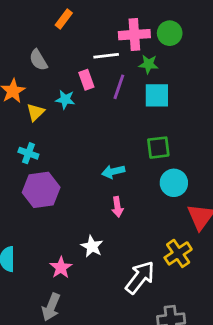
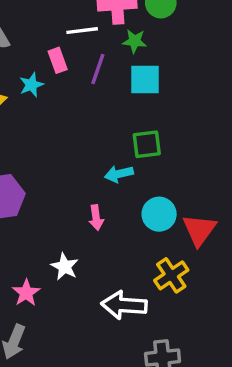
cyan star: (65, 100) -> (31, 85), turned -30
cyan arrow: (113, 172) -> (119, 174), moved
cyan circle: (174, 183) -> (159, 214), moved
white arrow: (140, 277) -> (124, 305), turned -124

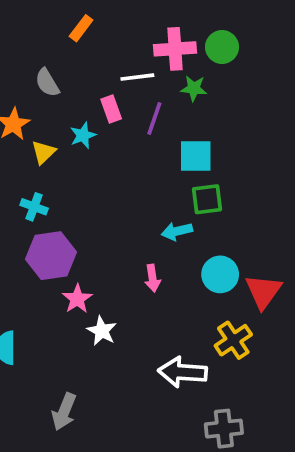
cyan square: (145, 80) -> (196, 156), moved
white star: (65, 267) -> (102, 331), moved
pink star: (26, 293) -> (77, 299), moved

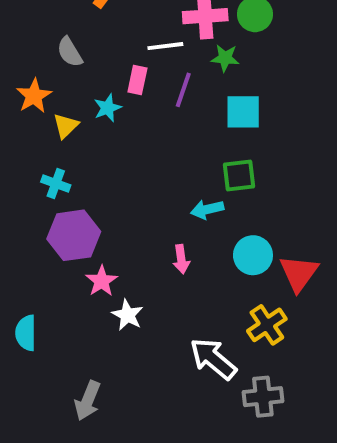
pink rectangle: (111, 109) -> (137, 80), turned 32
cyan square: (196, 156) -> (243, 112), moved
white arrow: (183, 372) -> (213, 359), turned 36
gray cross: (224, 429) -> (263, 397), moved

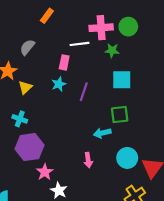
gray semicircle: (70, 52) -> (27, 47), turned 70
purple line: (183, 90) -> (84, 92), moved
cyan star: (108, 108) -> (59, 84), moved

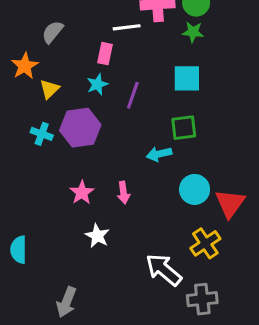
green star: (112, 50) -> (193, 32), moved
purple hexagon: (30, 147) -> (80, 128), moved
pink arrow: (88, 160) -> (124, 193), moved
pink star: (45, 172) -> (82, 193), moved

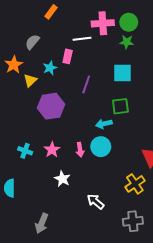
cyan star: (97, 84) -> (50, 68), moved
cyan cross: (42, 134) -> (25, 151), moved
cyan circle: (195, 189) -> (101, 147), moved
white arrow: (164, 270) -> (96, 202), moved, size x0.7

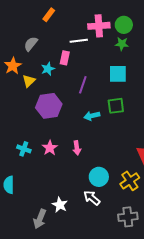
cyan arrow: (104, 124) -> (92, 116), moved
cyan circle: (101, 147) -> (99, 177), moved
white star: (62, 179) -> (60, 205), moved

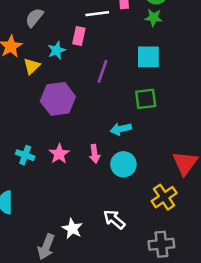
cyan arrow: (92, 116) -> (121, 129), moved
cyan circle: (99, 177) -> (123, 164), moved

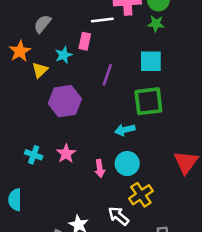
green square: (146, 99) -> (148, 101), size x1.4
pink arrow: (95, 154) -> (100, 169), moved
yellow cross: (164, 197) -> (141, 195), moved

